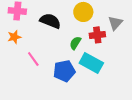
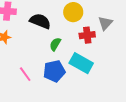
green semicircle: (75, 43) -> (55, 44), moved
pink line: (33, 59) -> (25, 74), moved

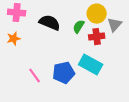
yellow circle: (73, 12) -> (97, 14), moved
green semicircle: (55, 44) -> (79, 27), moved

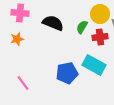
pink line: (35, 76) -> (23, 83), moved

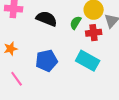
orange star: (17, 39) -> (11, 49), moved
blue pentagon: (67, 73) -> (47, 61), moved

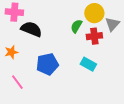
black semicircle: (47, 19) -> (31, 29), moved
cyan rectangle: (88, 61) -> (88, 64), size x0.7

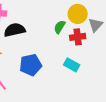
black semicircle: (31, 29) -> (15, 30), turned -35

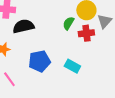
cyan rectangle: (72, 65) -> (72, 66), moved

